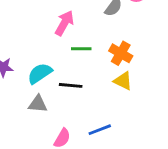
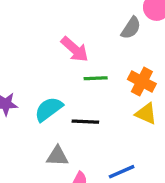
pink arrow: (64, 23) -> (75, 49), turned 105
gray triangle: (38, 104) -> (57, 156), moved

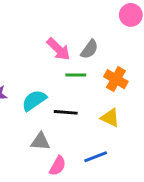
gray semicircle: (131, 28) -> (89, 49), moved
yellow triangle: (146, 114) -> (110, 118), moved

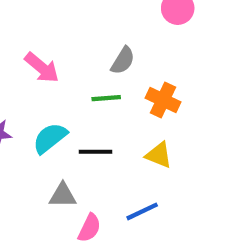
pink arrow: (58, 49) -> (42, 68), moved

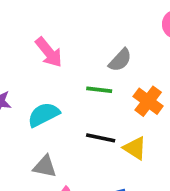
black line: (95, 152) -> (101, 138), moved

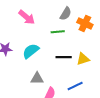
orange cross: (148, 101) -> (85, 23), moved
yellow triangle: (135, 148) -> (83, 59), turned -40

